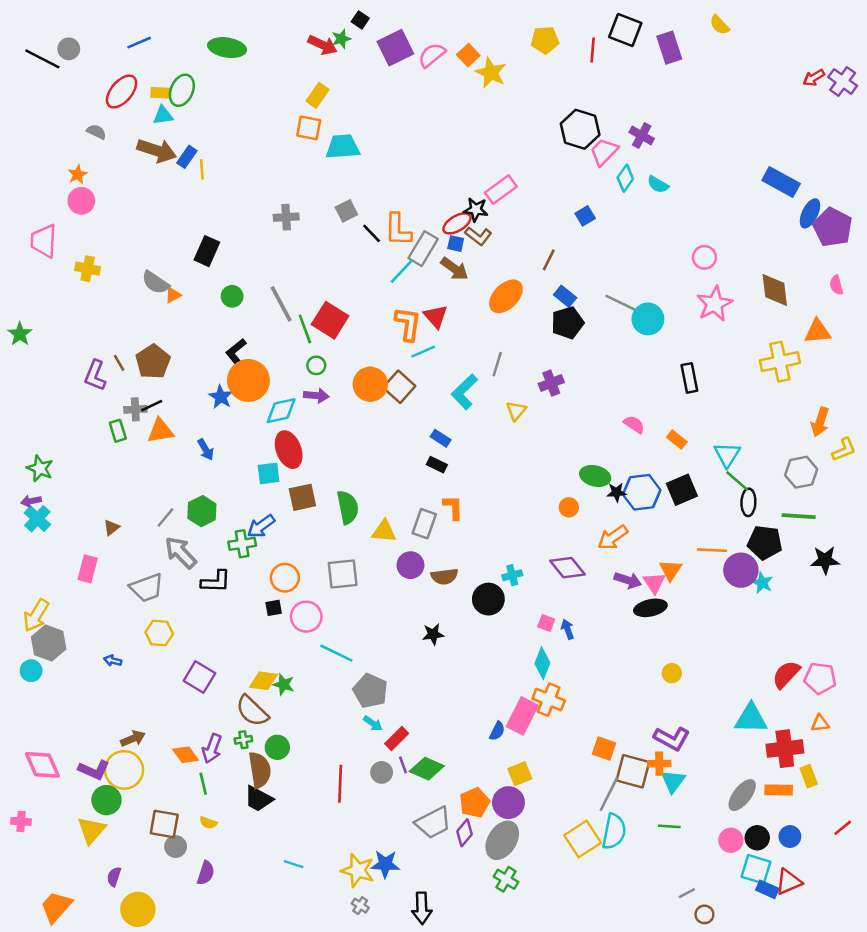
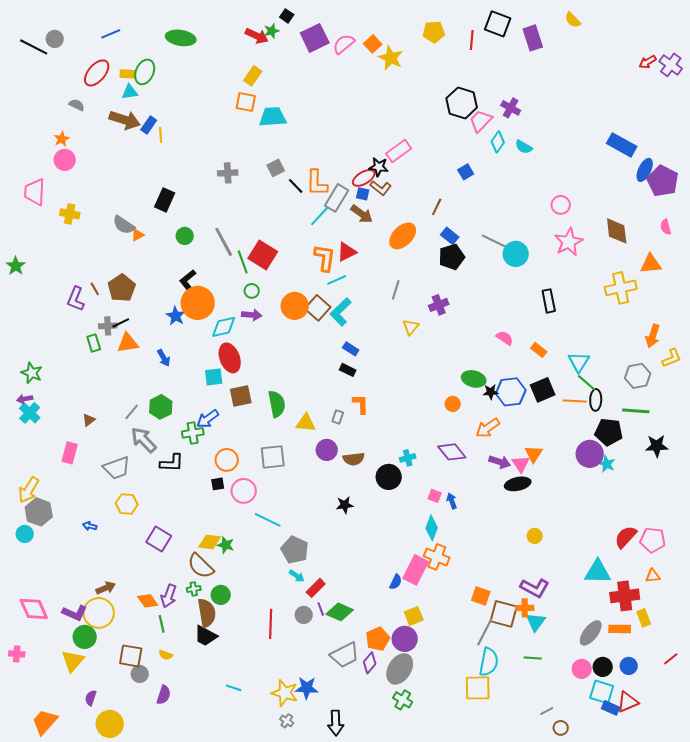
red triangle: (436, 316) -> (347, 252), turned 45
cyan L-shape: (465, 392) -> (341, 312), moved
gray rectangle: (424, 524) -> (338, 417), size x0.6
orange line: (712, 550) -> (575, 401), moved
yellow square: (583, 839) -> (478, 688), moved, turned 32

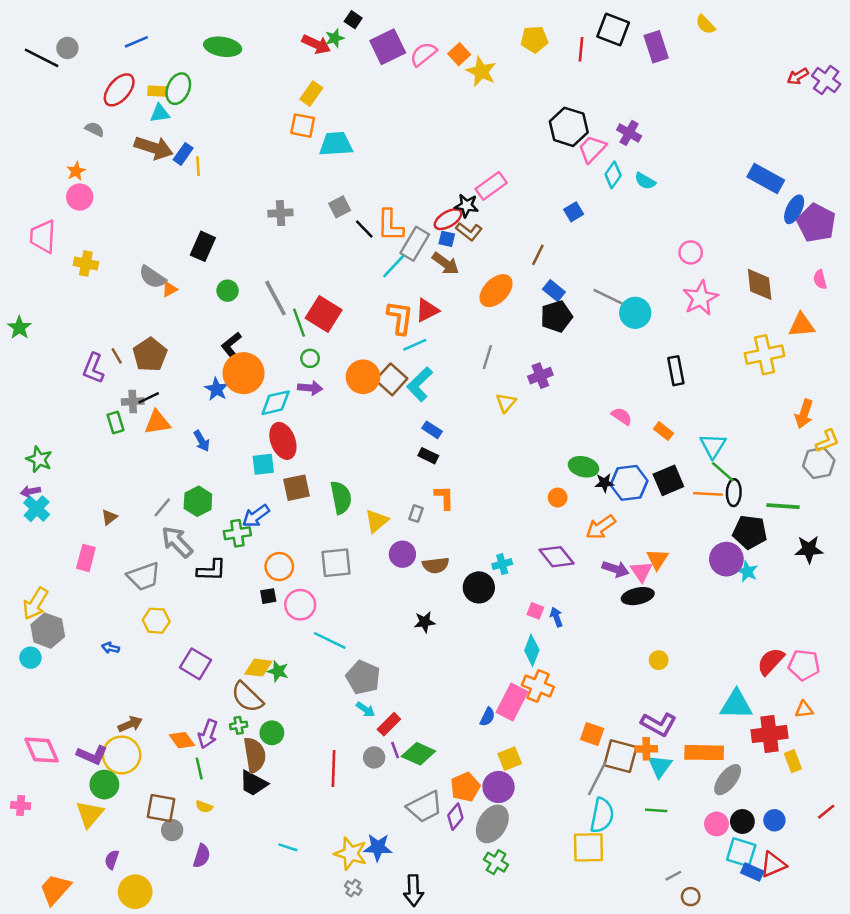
gray hexagon: (638, 376) -> (819, 463), moved
yellow triangle: (306, 423) -> (377, 521), turned -45
orange rectangle: (620, 629) -> (704, 753), moved, size x1.4

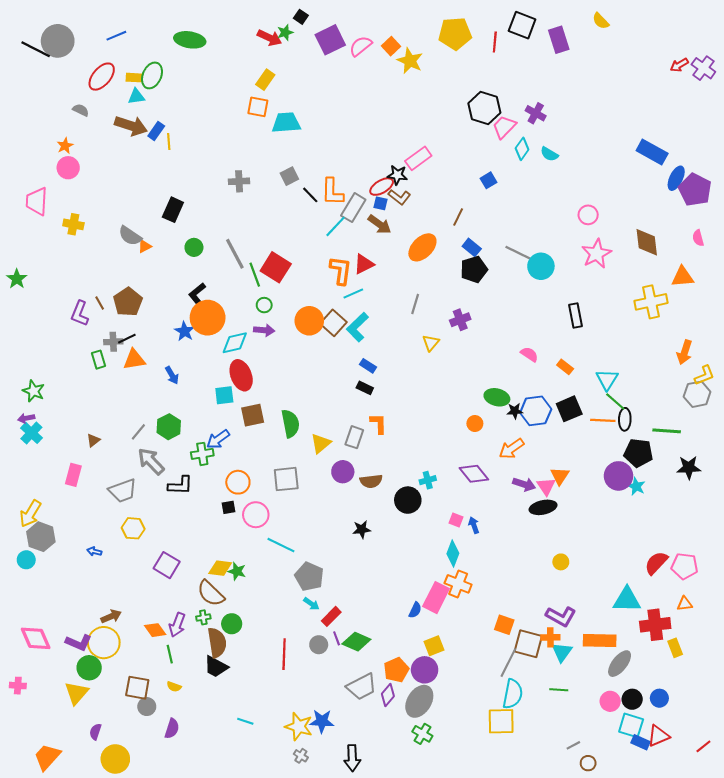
yellow pentagon: (534, 39) -> (455, 34), size x1.4
gray circle: (67, 48) -> (58, 41), size x1.8
gray rectangle: (416, 514) -> (354, 437), size x1.5
red line: (826, 812) -> (703, 746), moved

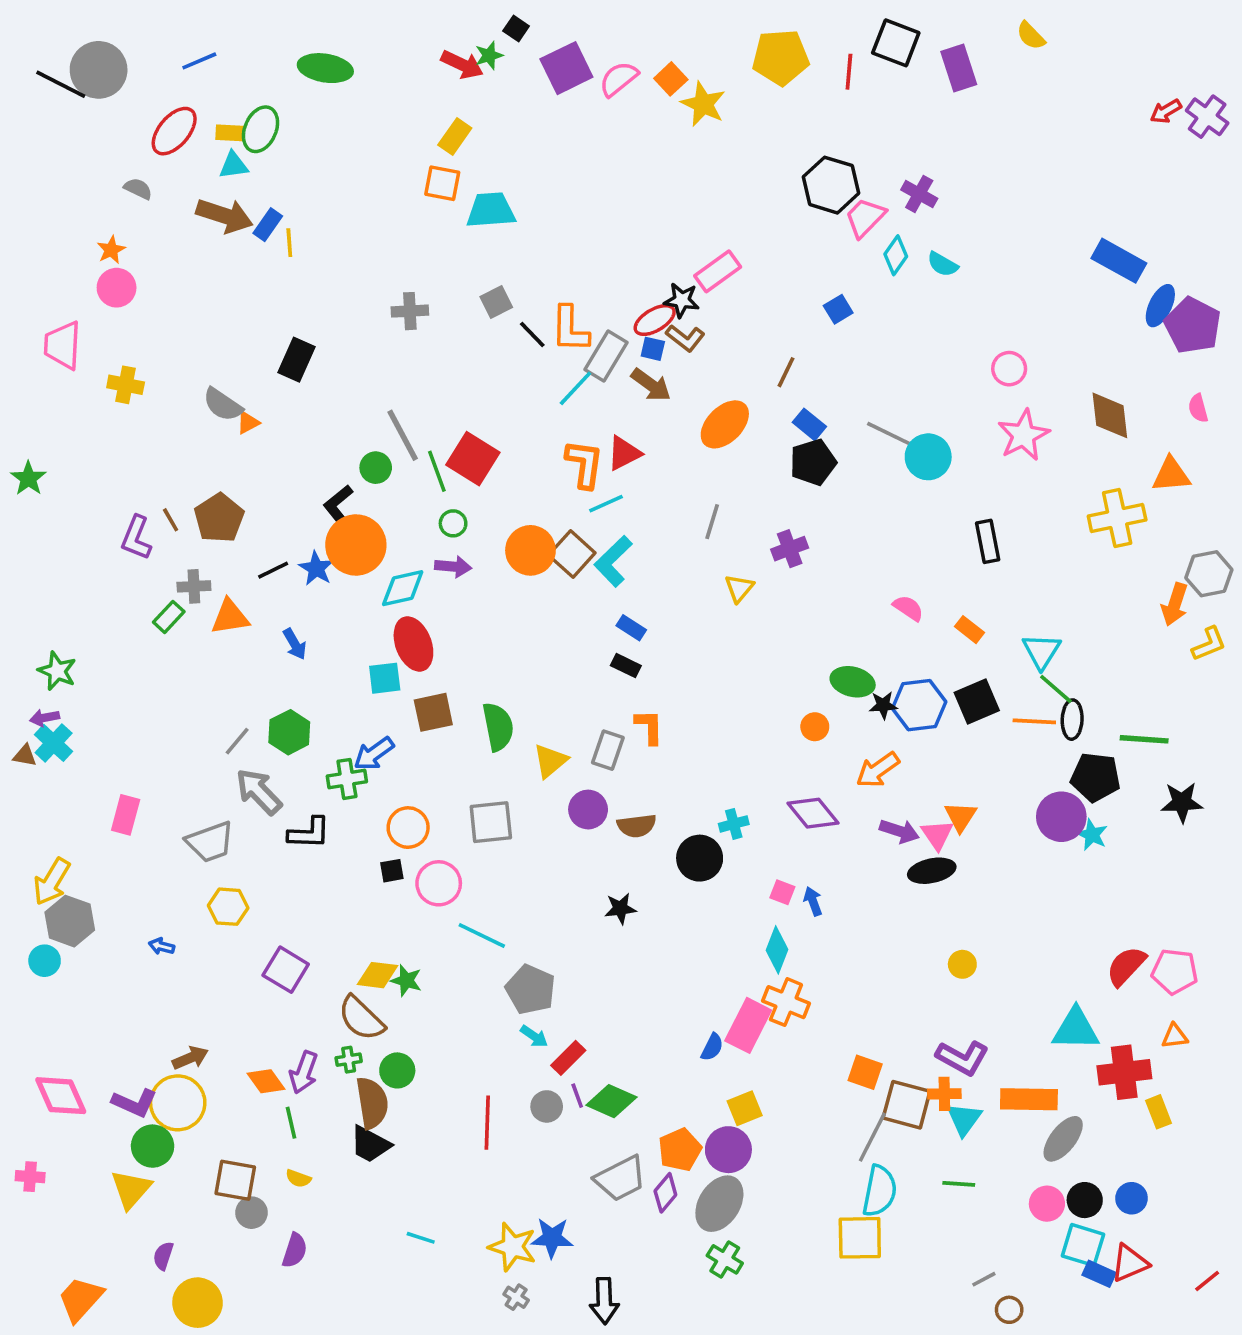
green circle: (194, 247) -> (376, 468), moved
black line: (127, 339) -> (273, 570), moved
green rectangle: (99, 360) -> (169, 617), turned 60
gray hexagon: (697, 394) -> (1209, 574), moved
brown triangle: (93, 440) -> (25, 756), moved, turned 48

